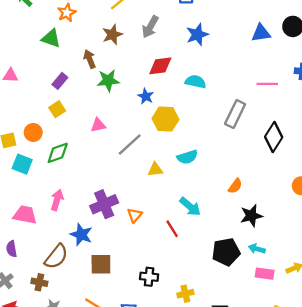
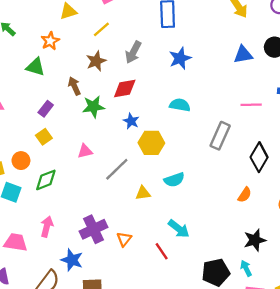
red diamond: (160, 66) -> (125, 89), moved
orange semicircle: (235, 186) -> (245, 195), moved
black star: (251, 216) -> (255, 240), moved
cyan arrow: (257, 249) -> (246, 268), turned 49

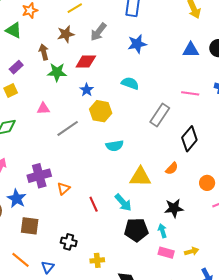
yellow triangle: (143, 193) -> (140, 177), moved, size x1.6
cyan arrow: (179, 229) -> (123, 203), moved

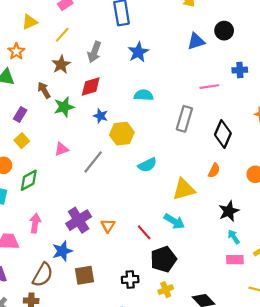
blue star: (17, 199) -> (62, 251), turned -30
black pentagon: (136, 230) -> (163, 259), moved
cyan arrow: (162, 231) -> (234, 237), moved

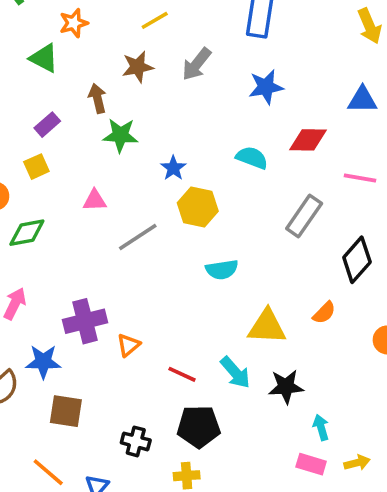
red diamond: (91, 87) -> (308, 140), moved
black star: (229, 211) -> (286, 387), moved
red line: (144, 232) -> (182, 374), turned -42

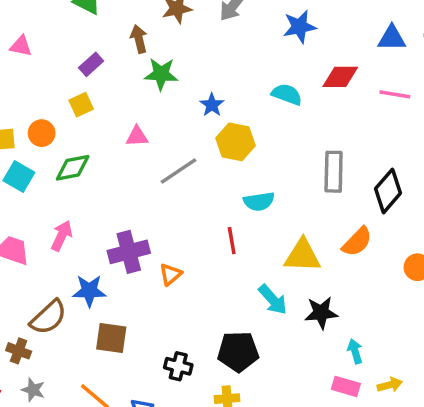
pink line: (360, 178) -> (395, 94), moved
gray rectangle: (304, 216) -> (334, 172), moved, turned -33
orange semicircle: (324, 313) -> (357, 242), size x1.4
red line: (182, 374) -> (232, 241), moved, turned 56

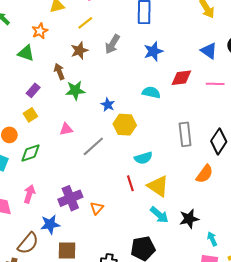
blue triangle: (392, 38) -> (209, 51), turned 42
yellow triangle: (303, 256) -> (158, 186), moved, turned 40

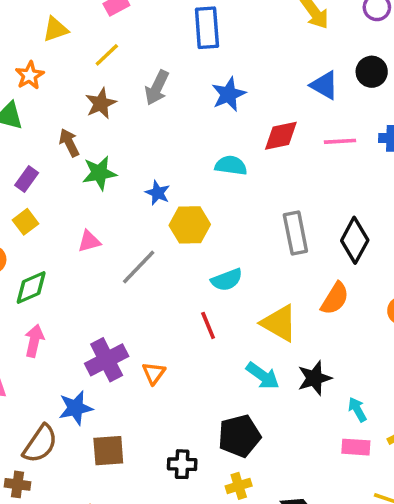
yellow triangle: (158, 186) -> (279, 323), moved
pink arrow: (29, 194) -> (34, 341), moved

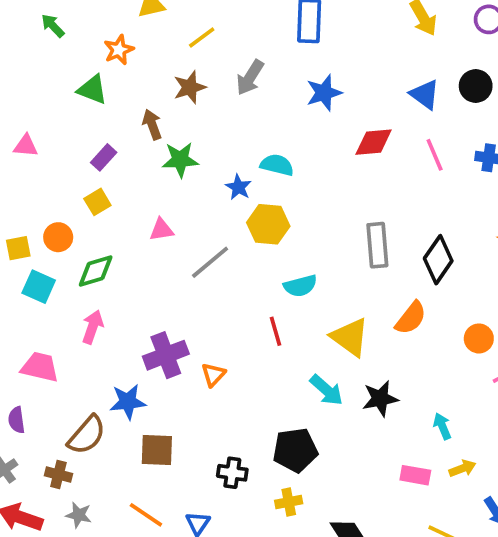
pink line: (340, 141) -> (435, 155), turned 64
cyan semicircle: (231, 165) -> (277, 165), moved
cyan arrow: (357, 410) -> (442, 426), moved

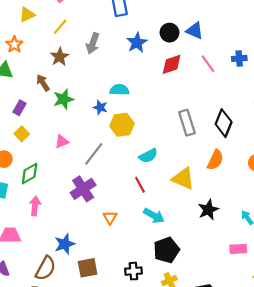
black circle: (476, 86) -> (170, 33), moved
purple cross: (166, 355) -> (83, 189), moved
cyan arrow: (327, 390) -> (154, 216), moved

